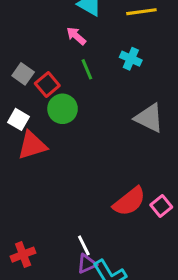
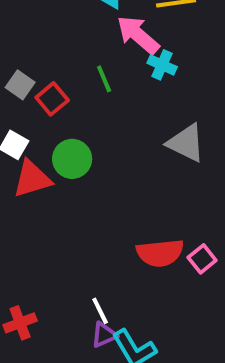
pink arrow: (76, 36) -> (138, 35), moved, size x1.6
green circle: (63, 109) -> (72, 159), moved
red semicircle: (129, 201) -> (160, 253), turned 32

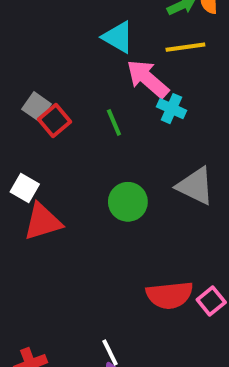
gray square: (20, 85) -> (37, 107), moved
red square: (52, 99) -> (54, 120), moved
green circle: (72, 159) -> (128, 202), moved

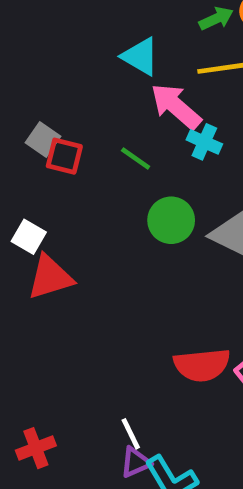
red square: (54, 120) -> (64, 156), turned -36
green line: (114, 122) -> (136, 159), turned -32
green circle: (128, 202) -> (171, 220), moved

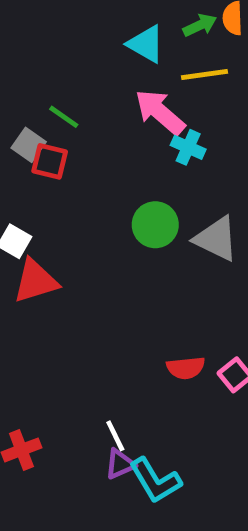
cyan triangle: (140, 56) -> (146, 44), moved
green line: (136, 159) -> (64, 117), moved
red semicircle: (202, 365) -> (186, 368), size x0.7

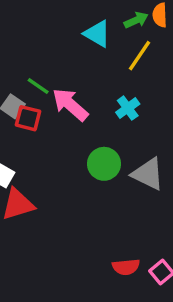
yellow line: (205, 75) -> (140, 56), turned -48
pink arrow: (160, 112) -> (70, 105), moved
cyan cross: (188, 147) -> (128, 108), turned 30

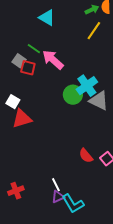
cyan triangle: (97, 34) -> (47, 18), moved
cyan cross: (128, 108) -> (87, 86), moved, size x1.5
red semicircle: (126, 267) -> (86, 156), turned 56

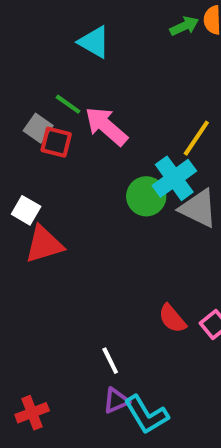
yellow line: (94, 31) -> (196, 138), moved
white line: (56, 185) -> (110, 361), moved
red cross: (16, 191) -> (32, 413), moved

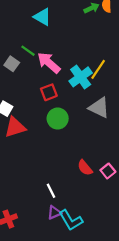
red square: (56, 142) -> (49, 92), moved, turned -35
cyan cross: (174, 178) -> (81, 77), moved
green circle: (146, 196) -> (58, 119), moved

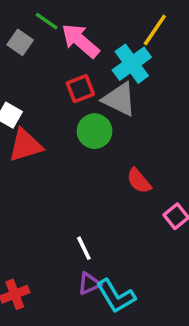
yellow line: (98, 69) -> (155, 30), moved
gray triangle: (99, 108) -> (119, 99), moved
red semicircle: (85, 168) -> (139, 181), moved

